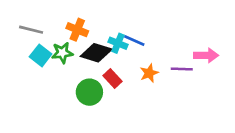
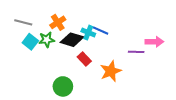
orange cross: (77, 30) -> (58, 22), turned 35
orange star: (149, 73) -> (111, 71), moved, size x1.5
green circle: (89, 92) -> (63, 86), moved

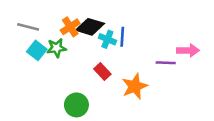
blue line: (101, 31) -> (122, 37), turned 70
black diamond: (72, 40) -> (90, 27), moved

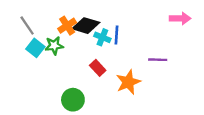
gray line: (28, 27) -> (27, 26), turned 42
pink arrow: (188, 50) -> (180, 18), moved

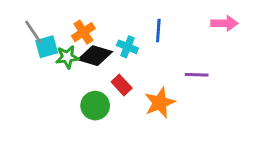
black diamond: (86, 26) -> (95, 56), moved
blue line: (116, 35) -> (158, 31), moved
cyan square: (35, 48) -> (47, 47), moved, turned 36
green circle: (73, 100) -> (95, 106), moved

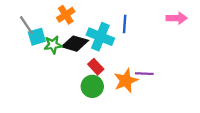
orange cross: (83, 32) -> (66, 15), moved
cyan cross: (127, 47) -> (100, 37), size x1.6
purple line: (197, 75) -> (144, 74), moved
green circle: (95, 106) -> (92, 86), moved

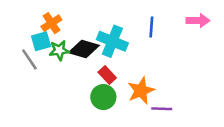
orange cross: (66, 15) -> (51, 23), moved
blue line: (125, 24) -> (151, 27), moved
gray line: (26, 25) -> (29, 59), moved
purple line: (144, 74) -> (162, 109), moved

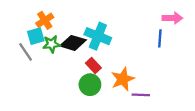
blue line: (151, 27) -> (160, 38), moved

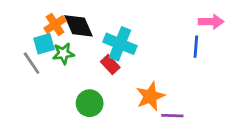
black diamond: (73, 43) -> (79, 26), moved, turned 50
red rectangle: (93, 65) -> (110, 65), moved
green circle: (90, 85) -> (90, 103), moved

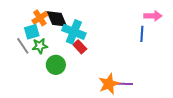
cyan cross: (120, 44) -> (74, 32), moved
green star: (63, 53) -> (40, 46), moved
orange star: (150, 96) -> (109, 84), moved
green circle: (90, 103) -> (56, 65), moved

